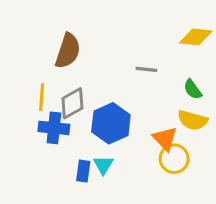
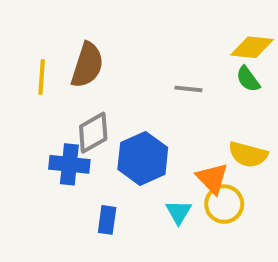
green semicircle: (193, 89) -> (248, 79), moved
yellow line: (42, 97) -> (42, 77), moved
cyan triangle: (103, 165) -> (179, 212), moved

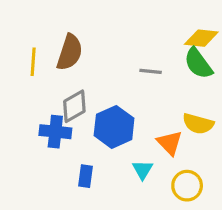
green semicircle: (248, 79) -> (198, 63), size x1.5
yellow circle: (224, 204) -> (187, 186), moved

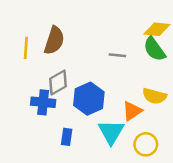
orange triangle: (170, 143) -> (132, 111), turned 40
cyan triangle: (143, 170) -> (111, 132), size x1.6

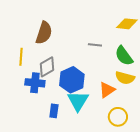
yellow line: (26, 48) -> (21, 57), moved
green semicircle: (154, 49) -> (124, 56), moved
cyan triangle: (111, 132) -> (78, 101), moved

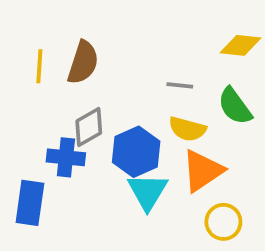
yellow line: (21, 57) -> (39, 66), moved
yellow semicircle: (125, 78) -> (187, 129), moved
orange triangle: (107, 90) -> (203, 171), size x1.4
blue rectangle: (54, 111) -> (30, 203), moved, size x1.6

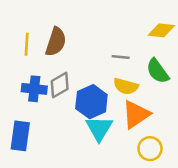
blue cross: (66, 157) -> (34, 89), moved

